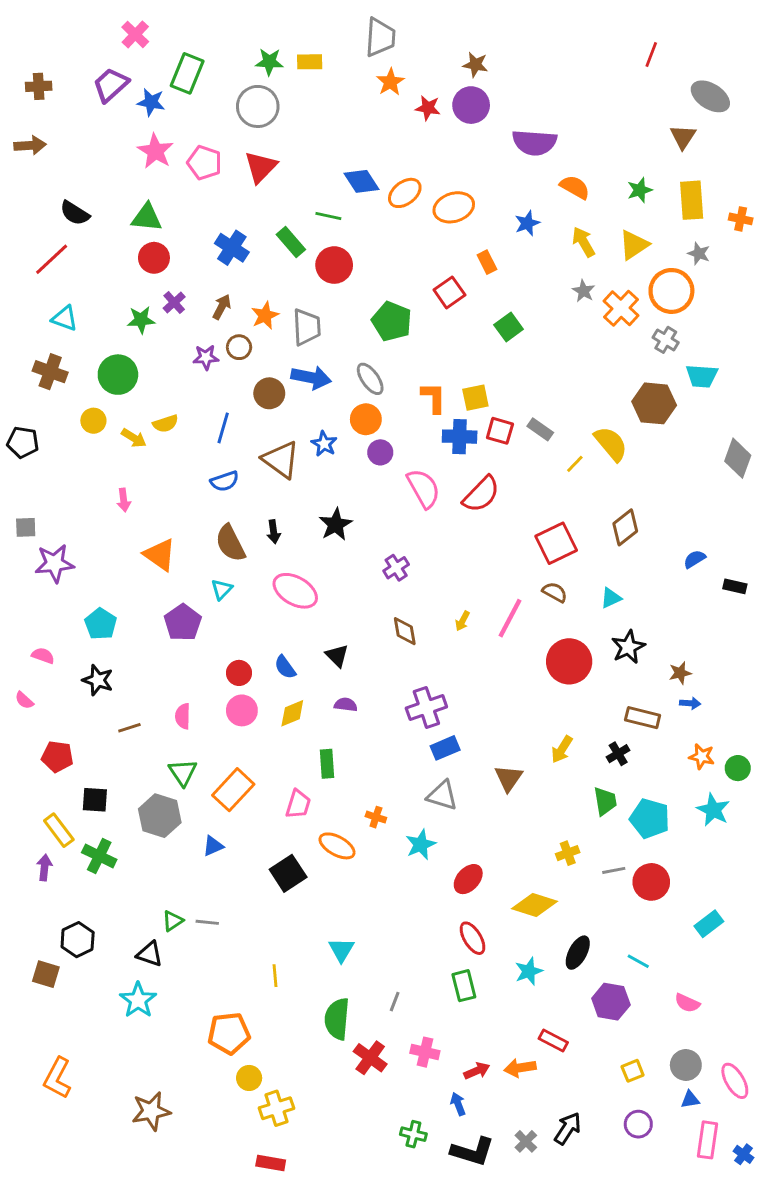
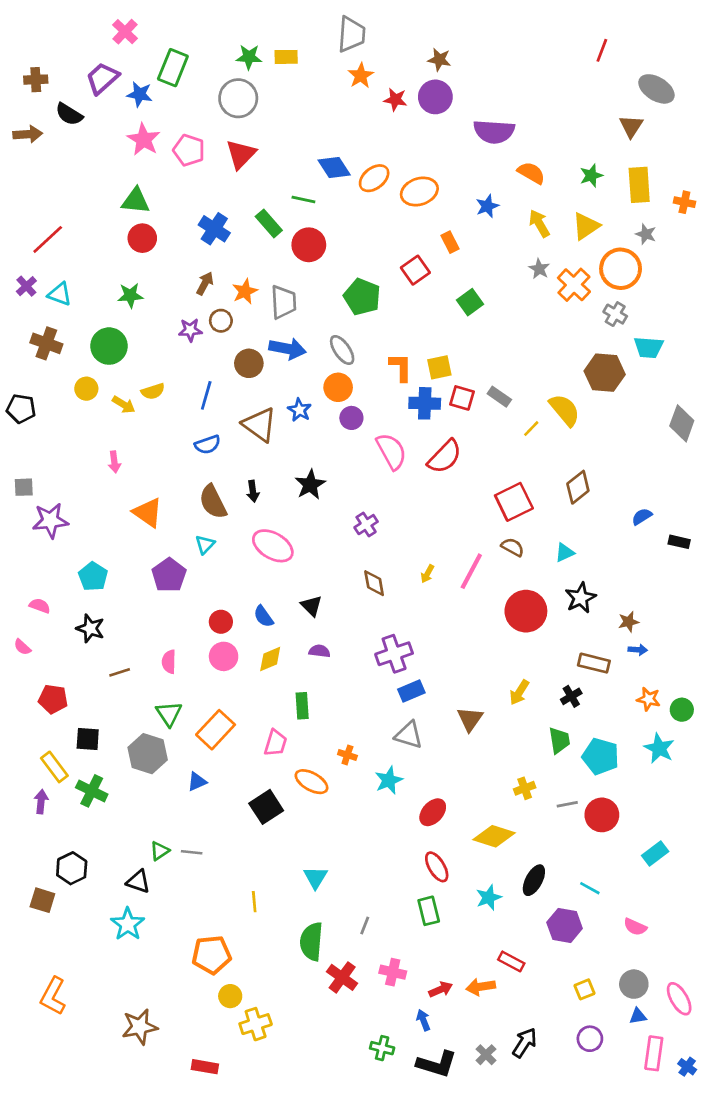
black semicircle: (75, 213) -> (69, 114), moved
purple cross: (174, 302) -> (26, 286), moved
red rectangle: (271, 1163) -> (205, 1067), moved

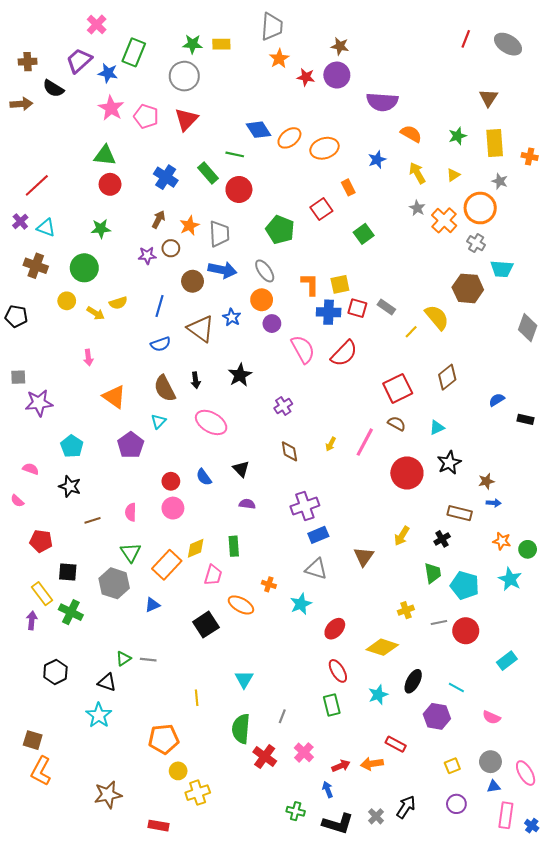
gray ellipse: (656, 89) -> (508, 44), moved
yellow triangle: (586, 226) -> (453, 175), size x0.6
yellow diamond: (270, 659) -> (196, 548), moved
brown square: (42, 900) -> (33, 740), moved
pink cross: (393, 972) -> (304, 752), turned 30

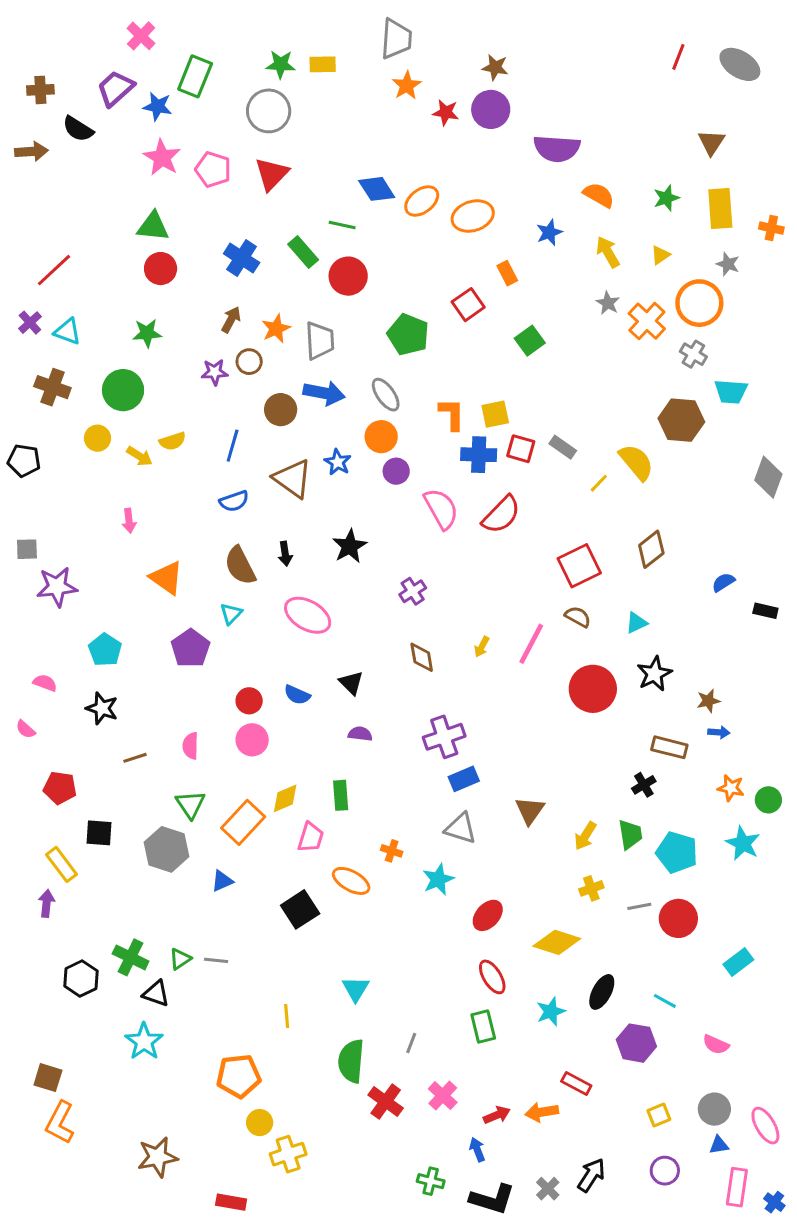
blue semicircle: (204, 477) -> (297, 695), turned -30
yellow arrow: (402, 536) -> (585, 836), moved
green cross: (71, 612) -> (131, 957), moved

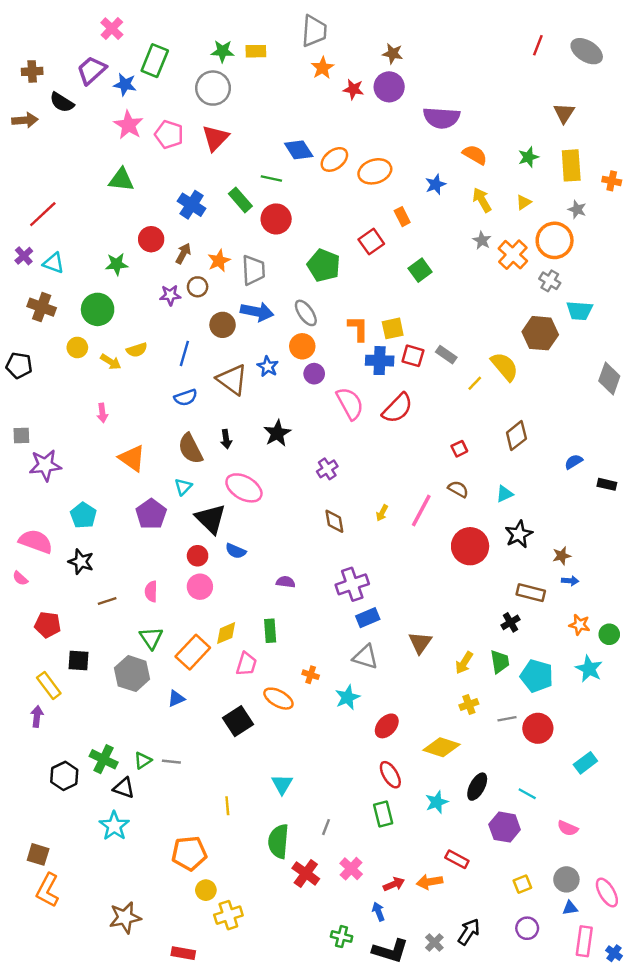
red circle: (161, 269) -> (151, 239), moved
red square: (579, 566) -> (459, 449), size x0.5
pink semicircle: (45, 683) -> (36, 541), size x1.8
black triangle: (351, 683) -> (211, 519), moved, size x1.6

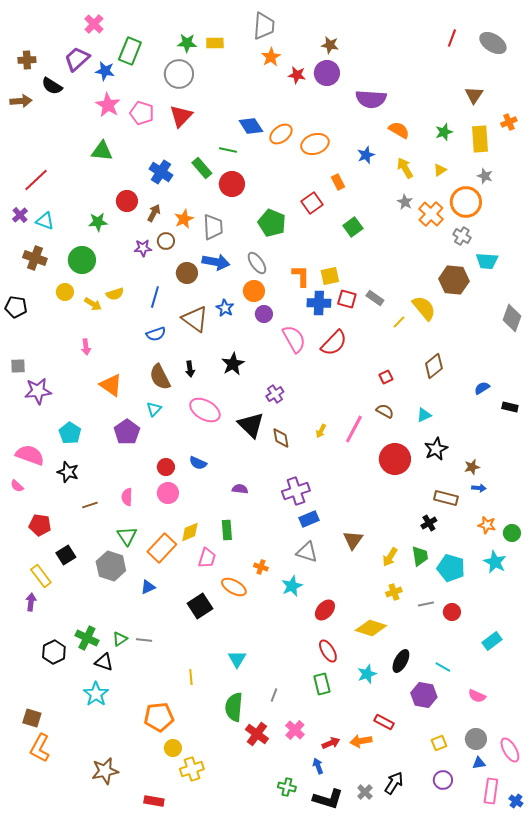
orange cross: (612, 181) -> (509, 122), moved, turned -35
black triangle: (211, 519) -> (251, 425), moved
black square: (79, 660) -> (66, 555), turned -36
red circle: (538, 728) -> (452, 612), size x0.7

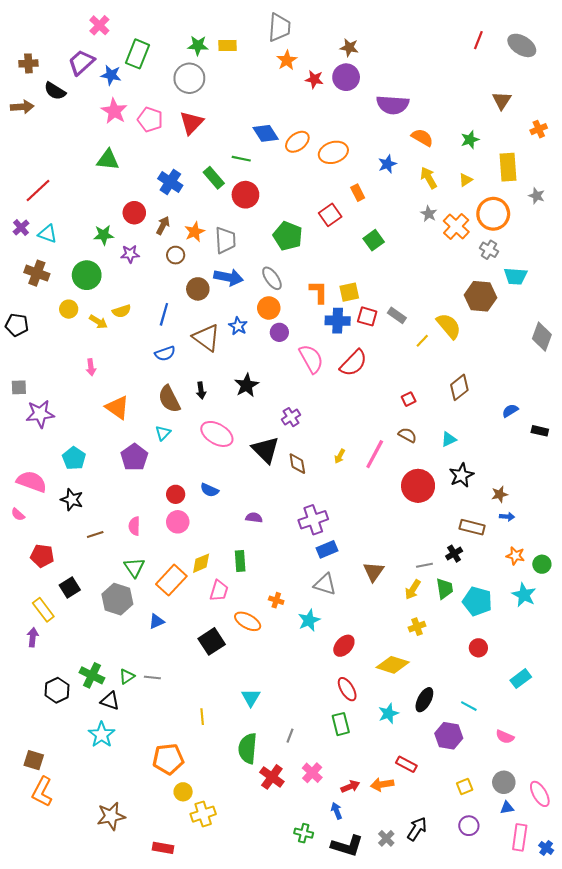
yellow rectangle: (480, 139) -> (508, 167), moved
gray star: (485, 176) -> (537, 196), moved
purple star: (143, 248) -> (130, 254), moved
gray line: (426, 604) -> (424, 565), moved

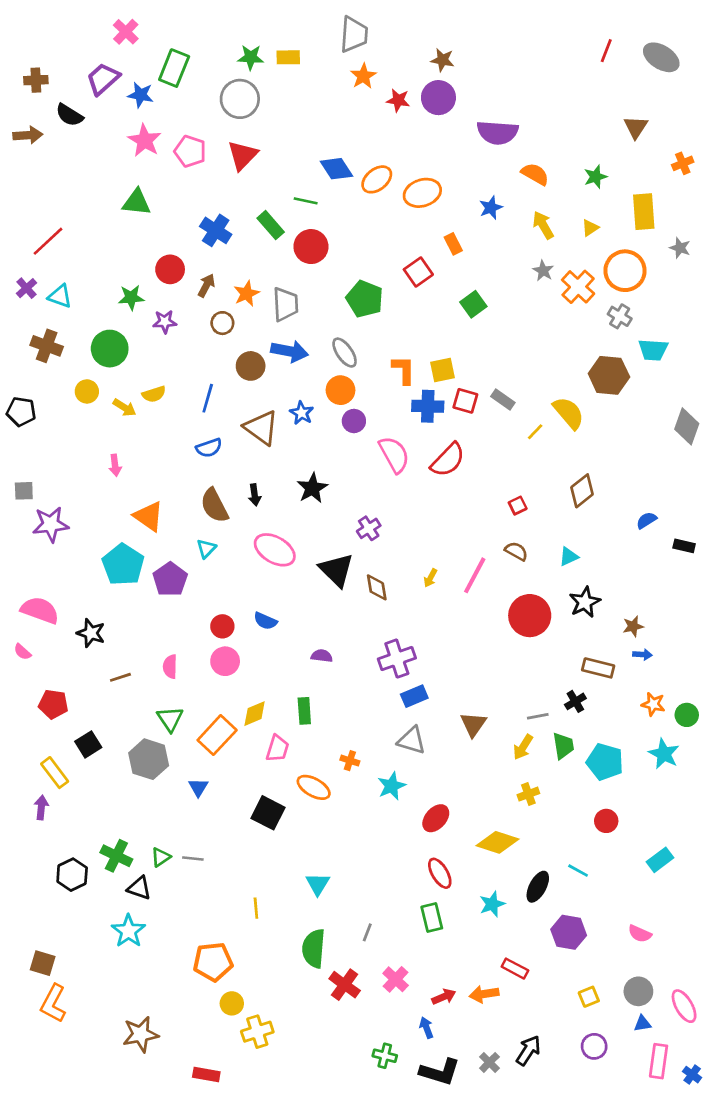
cyan pentagon: (74, 458) -> (123, 565), moved, size x1.4
blue triangle: (157, 621) -> (198, 787), turned -35
black square: (212, 641) -> (268, 813), turned -30
cyan line: (469, 706) -> (578, 871), moved

